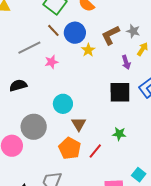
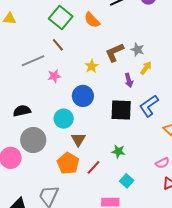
blue circle: (75, 33) -> (83, 96), moved
black semicircle: (18, 85) -> (22, 111), moved
cyan square: (139, 175) -> (127, 181), moved

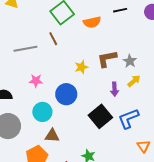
orange semicircle: (92, 20) -> (92, 22), turned -72
pink star: (54, 76) -> (36, 81), moved
black square: (121, 110) -> (100, 116), turned 35
brown triangle: (78, 139) -> (52, 136), turned 49

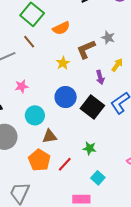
orange semicircle: (92, 22) -> (61, 28), moved
gray star: (130, 61) -> (108, 38), moved
blue circle: (66, 94) -> (66, 97), moved

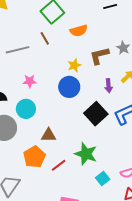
blue circle: (66, 97) -> (69, 87), moved
cyan circle: (35, 115) -> (26, 109), moved
green star: (90, 148) -> (86, 154), size x1.6
cyan square: (98, 178) -> (103, 179), moved

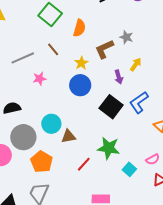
orange semicircle: (79, 31) -> (79, 28), turned -48
brown line: (45, 38) -> (53, 49), moved
pink star: (30, 81) -> (40, 79), moved
cyan circle: (26, 109) -> (51, 124), moved
orange pentagon: (34, 157) -> (41, 162), moved

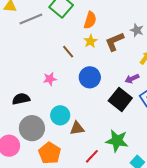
brown line: (53, 49) -> (68, 52), moved
gray line: (23, 58) -> (31, 19), moved
yellow star: (81, 63) -> (90, 41), moved
purple arrow: (119, 77) -> (132, 79), moved, turned 80
pink star: (40, 79) -> (50, 79), moved

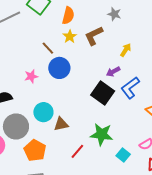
gray star: (137, 30) -> (114, 14), moved
blue circle: (90, 77) -> (59, 68), moved

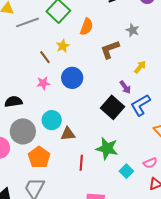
yellow star: (70, 37) -> (63, 46), moved
brown line: (48, 48) -> (45, 57), moved
purple arrow: (113, 72) -> (125, 87), turned -104
red line: (77, 151) -> (81, 163), turned -42

